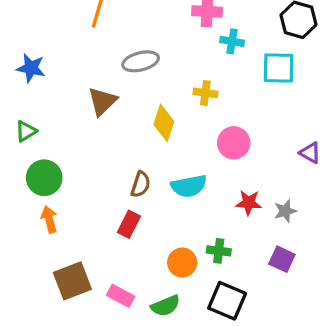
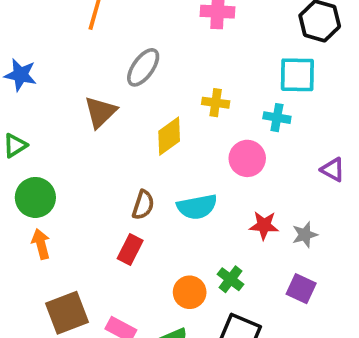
cyan cross: (232, 41) -> (277, 118), moved
gray ellipse: (141, 61) -> (143, 67), turned -40
yellow diamond: (164, 123) -> (169, 136), turned 36
green cross: (219, 251) -> (230, 279), turned 30

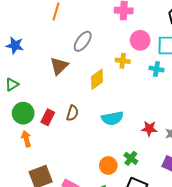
pink circle: (247, 158) -> (140, 40), moved
brown semicircle: (143, 205) -> (72, 113), moved
red rectangle: (130, 250) -> (48, 117), moved

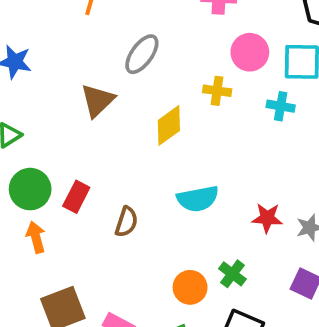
brown semicircle: (72, 113) -> (126, 222), moved

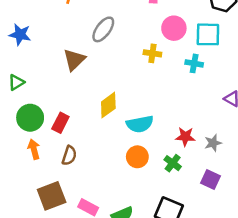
yellow diamond: (169, 125) -> (108, 105), moved
brown semicircle: (126, 222) -> (69, 156), moved
green cross: (232, 274) -> (173, 163), moved
orange circle: (190, 287) -> (137, 157), moved

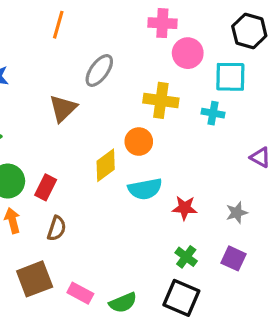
pink circle: (174, 28) -> (188, 53), moved
yellow cross: (152, 53) -> (161, 100), size x1.5
red star: (185, 137) -> (185, 208), moved
orange circle: (137, 157) -> (139, 142), moved
green cross: (173, 163) -> (186, 257), moved

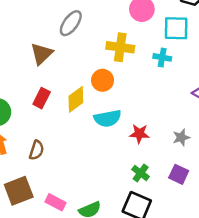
red rectangle: (46, 187) -> (42, 98), moved

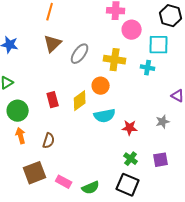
gray ellipse: (71, 23) -> (80, 54), moved
brown triangle: (42, 54) -> (53, 44), moved
red rectangle: (42, 98) -> (53, 100), turned -42
gray star: (181, 137) -> (163, 122), moved
purple square: (179, 174) -> (161, 160), turned -35

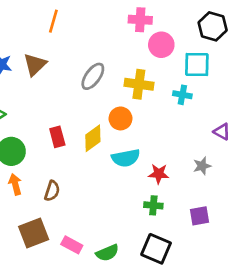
brown triangle: (53, 44) -> (35, 65), moved
green cross: (131, 159) -> (153, 205), moved, turned -32

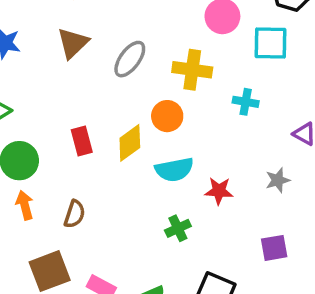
brown triangle: (35, 65) -> (73, 43), moved
cyan cross: (182, 95) -> (246, 102), moved
green cross: (153, 205) -> (178, 228), moved, turned -30

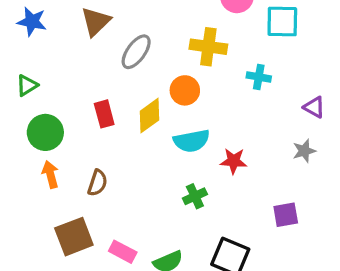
gray ellipse: (130, 59) -> (136, 52), moved
gray star: (278, 180) -> (304, 151), moved

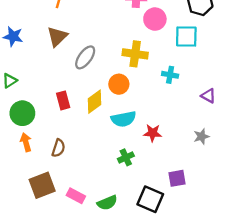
gray star: (304, 151) -> (201, 136), moved
purple square: (286, 215) -> (177, 178), moved

